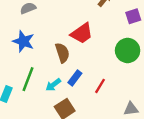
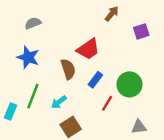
green circle: (128, 50) -> (129, 84), moved
blue rectangle: (75, 78) -> (95, 80), moved

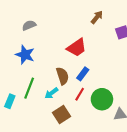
brown semicircle: (68, 69) -> (62, 76), moved
green circle: (129, 84) -> (102, 99), moved
red line: (107, 103) -> (80, 94), moved

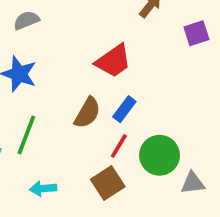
brown semicircle: (62, 76) -> (87, 113), turned 48
cyan arrow: (51, 93) -> (43, 189), moved, turned 32
brown square: (61, 114) -> (108, 183), moved

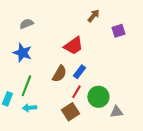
cyan arrow: (43, 189) -> (29, 108), moved

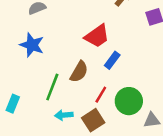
blue rectangle: (79, 72) -> (112, 60), moved
green line: (26, 86) -> (52, 87), moved
cyan arrow: (29, 108) -> (64, 115), moved

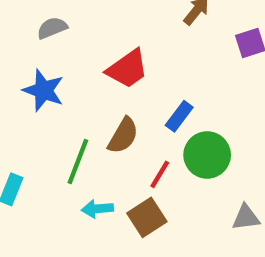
red trapezoid: (97, 36) -> (127, 69), moved
green circle: (129, 101) -> (207, 155), moved

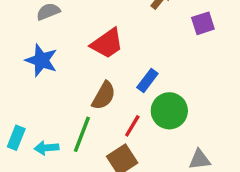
green line: (78, 161) -> (82, 134), moved
cyan arrow: (97, 209) -> (46, 148), moved

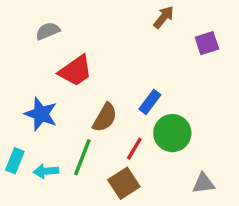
red trapezoid: (107, 43) -> (75, 71), moved
blue star: (41, 60) -> (41, 114), moved

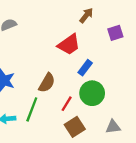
red trapezoid: (75, 71) -> (69, 44), moved
blue rectangle: (150, 102) -> (85, 68), moved
brown square: (124, 183) -> (75, 127), moved

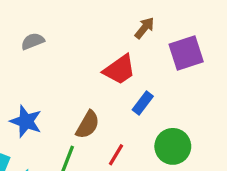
purple square: (115, 33) -> (186, 53), size x1.5
green circle: (92, 93) -> (173, 146), moved

